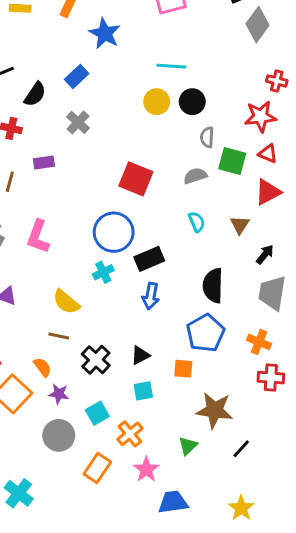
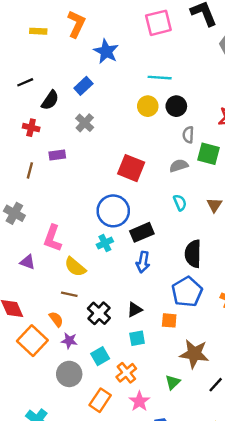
pink L-shape: (38, 237) -> (53, 238), moved

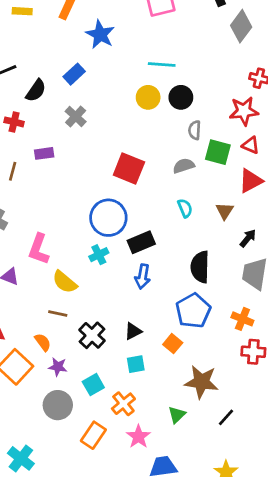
orange square: (169, 320) -> (173, 344), turned 35

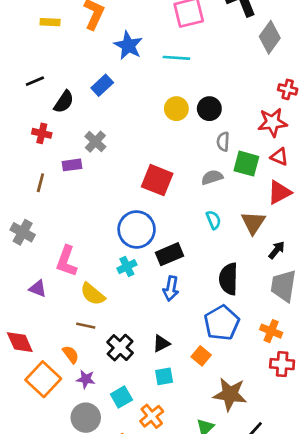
cyan line: (162, 65) -> (176, 58), moved
gray cross: (76, 116) -> (95, 142), moved
brown triangle: (225, 211) -> (253, 223), size x1.4

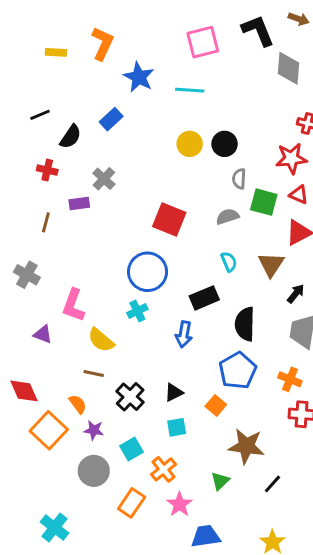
gray diamond: (270, 37) -> (288, 68), turned -32
black rectangle: (170, 254) -> (204, 298), moved

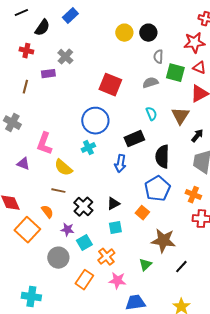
purple star: (94, 430) -> (67, 230), moved
pink star: (179, 504) -> (117, 281), turned -30
cyan cross: (55, 528) -> (31, 297), turned -30

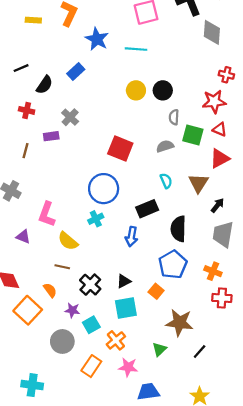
cyan square: (115, 228) -> (126, 308), size x1.5

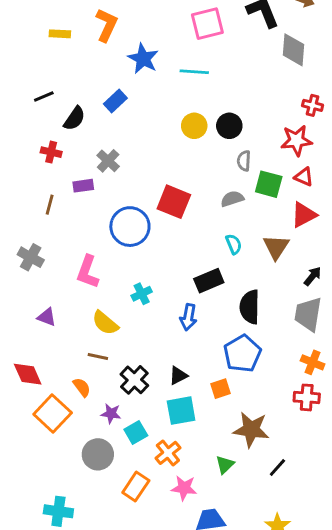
blue circle: (104, 189) -> (130, 227), moved
black arrow: (217, 205) -> (313, 276), moved
pink L-shape: (47, 214) -> (88, 272), moved
orange cross: (213, 271) -> (313, 362), moved
orange square: (156, 291) -> (221, 389), turned 32

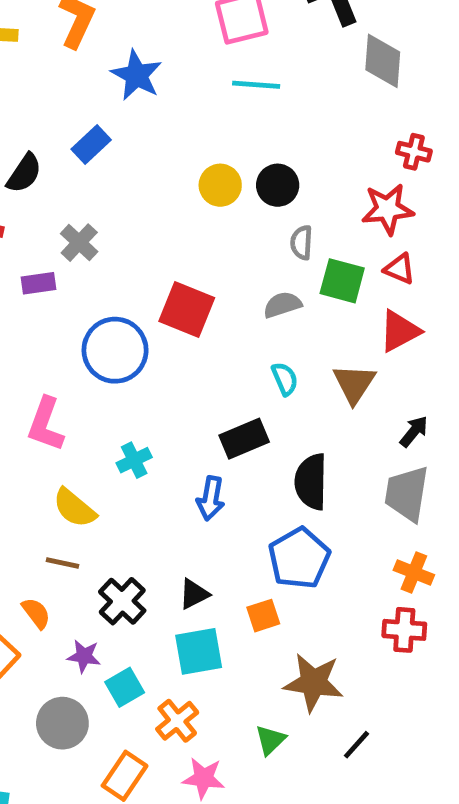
cyan line: (194, 72) -> (256, 85), moved

